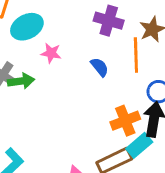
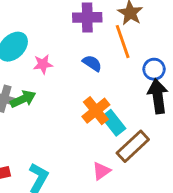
orange cross: (125, 121) -> (96, 111), moved
cyan rectangle: (139, 145) -> (114, 123), moved, turned -70

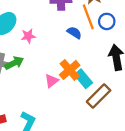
blue semicircle: (92, 63) -> (74, 33), moved
blue circle: (154, 69) -> (107, 21), moved
pink triangle: (101, 171) -> (52, 81), moved

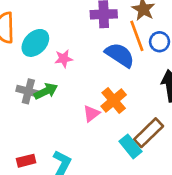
blue semicircle: (74, 33) -> (120, 55), size x1.6
cyan rectangle: (83, 79) -> (131, 146), moved

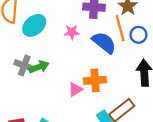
pink star: (64, 59) -> (72, 32), moved
orange cross: (114, 101) -> (95, 80), turned 30

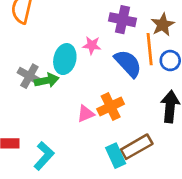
cyan ellipse: (34, 25) -> (65, 59), moved, turned -45
orange cross: (95, 80) -> (111, 106), turned -30

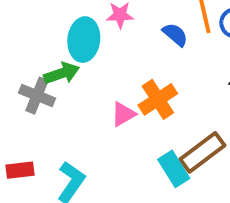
blue semicircle: (128, 63) -> (175, 35), size x0.6
gray cross: (29, 76) -> (37, 96), moved

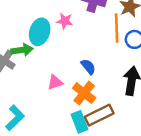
blue semicircle: (175, 35) -> (88, 67), moved
orange cross: (158, 99) -> (84, 93), moved, turned -30

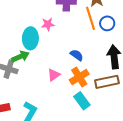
orange cross: (84, 93) -> (79, 77), turned 36
brown rectangle: (99, 115) -> (107, 82), moved, turned 30

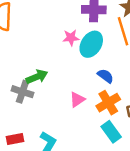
cyan ellipse: (30, 38) -> (91, 44), moved, turned 30

